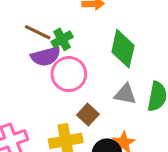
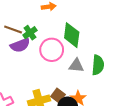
pink circle: (69, 74) -> (52, 50), moved
brown square: (88, 115) -> (58, 96), moved

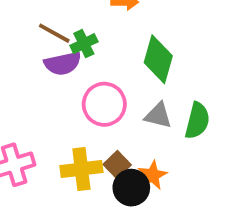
pink circle: (52, 50) -> (104, 104), moved

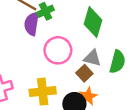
purple semicircle: (63, 63) -> (32, 24), turned 110
brown square: (117, 165) -> (84, 73), moved

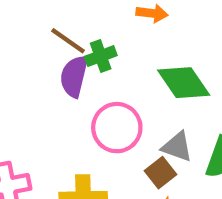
green diamond: (93, 22) -> (184, 83), turned -56

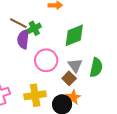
green diamond: (184, 83) -> (74, 35), turned -70
gray triangle: (177, 147) -> (75, 65), turned 42

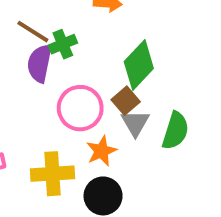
green diamond: (74, 35) -> (139, 65), turned -30
brown square: (69, 78) -> (126, 101), moved
orange star: (73, 97) -> (101, 151), moved

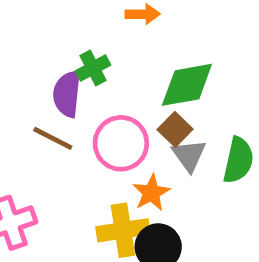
brown line: (33, 32) -> (53, 138), moved
green diamond: (139, 65) -> (187, 85), turned 42
yellow cross: (53, 174) -> (123, 230), moved

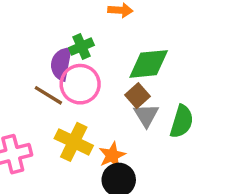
pink circle: (121, 143) -> (80, 84), moved
orange star: (151, 193) -> (112, 155), moved
yellow cross: (123, 230) -> (74, 142), moved, turned 30

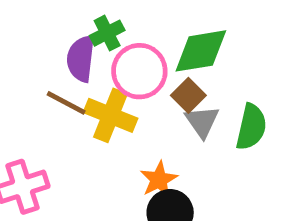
pink circle: (80, 84) -> (139, 71), moved
yellow cross: (74, 142) -> (111, 115), moved

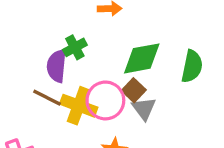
pink circle: (139, 71) -> (105, 100), moved
green semicircle: (251, 127) -> (192, 66), moved

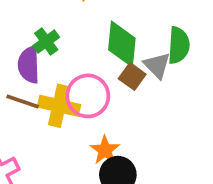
green diamond: (142, 58) -> (122, 44), turned -66
brown square: (134, 90) -> (132, 76), moved
gray triangle: (144, 108) -> (157, 65), moved

